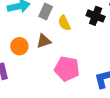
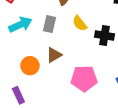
black cross: (96, 16) -> (104, 36), moved
yellow semicircle: (64, 23) -> (80, 23), moved

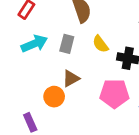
orange circle: (30, 66) -> (54, 97), moved
pink pentagon: (84, 79) -> (114, 94), moved

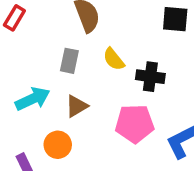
cyan arrow: (34, 44) -> (33, 99), moved
orange circle: (54, 97) -> (58, 145), moved

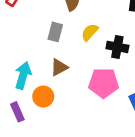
yellow semicircle: (114, 59) -> (90, 32), turned 78
cyan arrow: (33, 99) -> (23, 75), moved, turned -52

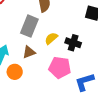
gray rectangle: (55, 32) -> (29, 26), size x1.5
yellow semicircle: (90, 32) -> (51, 38), moved

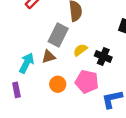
brown triangle: (29, 52) -> (49, 57), moved
orange circle: (15, 72) -> (58, 84), moved

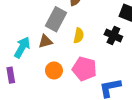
yellow semicircle: (80, 50) -> (79, 36), turned 136
black cross: (103, 56) -> (113, 35), moved

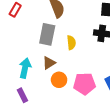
brown triangle: (45, 41) -> (49, 63), moved
pink pentagon: (84, 69) -> (84, 84), moved

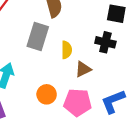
brown triangle: (49, 63) -> (83, 69), moved

